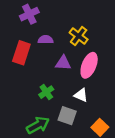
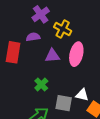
purple cross: (29, 14) -> (41, 14), moved
white triangle: (81, 95) -> (82, 95), moved

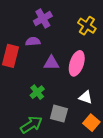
yellow cross: (63, 29) -> (87, 26), moved
white triangle: (82, 95) -> (86, 97), moved

